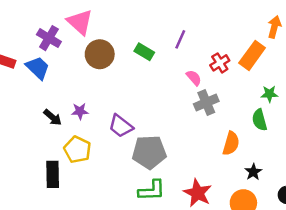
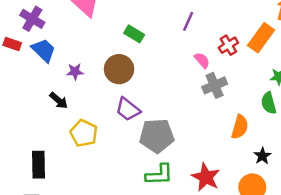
purple cross: (49, 38) -> (32, 19), moved
green rectangle: (144, 52) -> (134, 34), moved
brown circle: (100, 54) -> (119, 69), moved
purple star: (80, 111) -> (75, 72), moved
black rectangle: (53, 174) -> (39, 165), moved

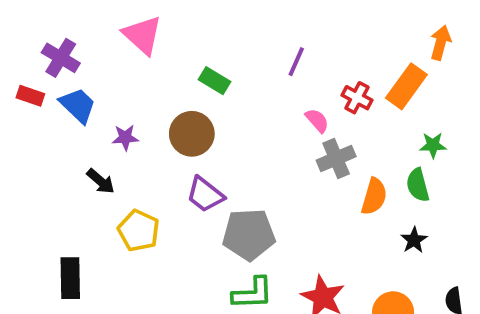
red cross: (228, 45) -> (357, 98), turned -30
orange semicircle: (240, 127) -> (374, 196), moved
black star: (262, 156) -> (414, 240), moved

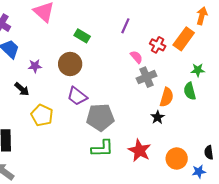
black star: (414, 240) -> (158, 117), moved

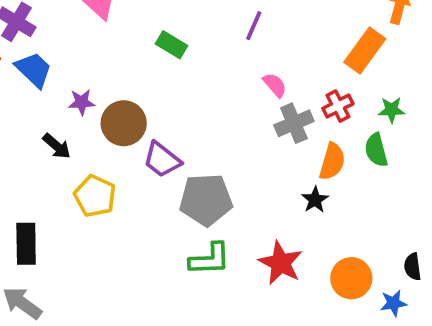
red cross: (158, 45) -> (338, 106), moved, turned 35
brown circle: (70, 64) -> (124, 123), moved

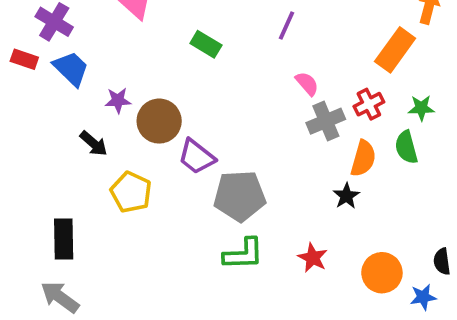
red star: (281, 263) -> (313, 258), size x0.7

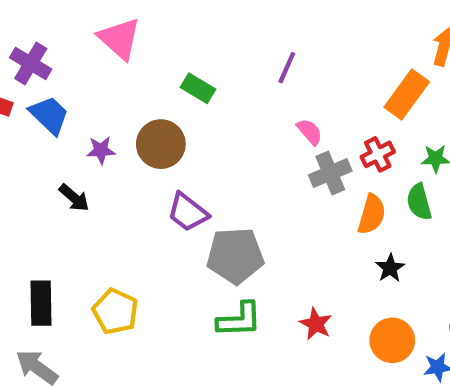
brown circle: (159, 121) -> (161, 144), moved
yellow pentagon: (131, 192) -> (115, 311), moved
black star: (346, 196) -> (390, 268), moved

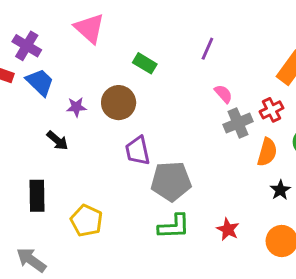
purple trapezoid: (188, 212) -> (137, 151), turned 40
black rectangle: (41, 303) -> (37, 196), moved

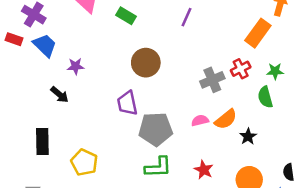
green rectangle: (145, 63) -> (126, 16), moved
pink semicircle: (223, 94) -> (200, 120), moved, turned -63
brown circle: (119, 103) -> (146, 63), moved
orange semicircle: (267, 152) -> (226, 119), moved, turned 35

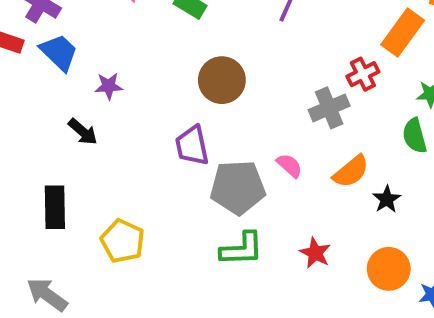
red cross: (241, 69) -> (363, 74), moved
pink semicircle: (200, 120) -> (289, 166), moved, turned 56

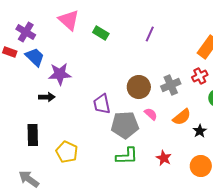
red cross: (363, 74) -> (200, 76), moved
brown circle: (222, 80) -> (139, 87), moved
purple star: (109, 86) -> (60, 74), size x1.6
black arrow: (83, 132) -> (47, 97), turned -42

